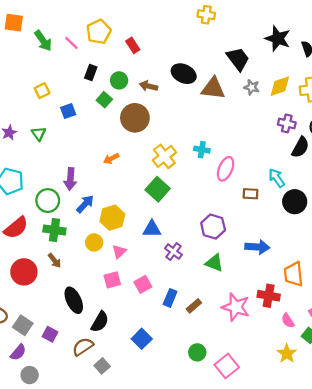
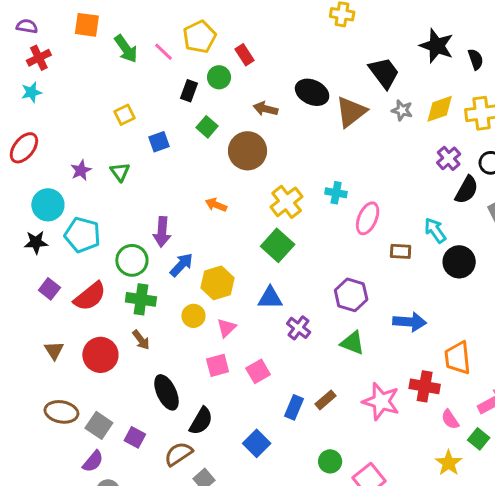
green circle: (119, 80) -> (219, 77), moved
brown triangle: (213, 88) -> (351, 112), turned -45
purple cross: (287, 123) -> (449, 158), turned 36
orange arrow: (111, 159) -> (216, 205), turned 49
blue rectangle: (170, 298) -> (294, 407), moved

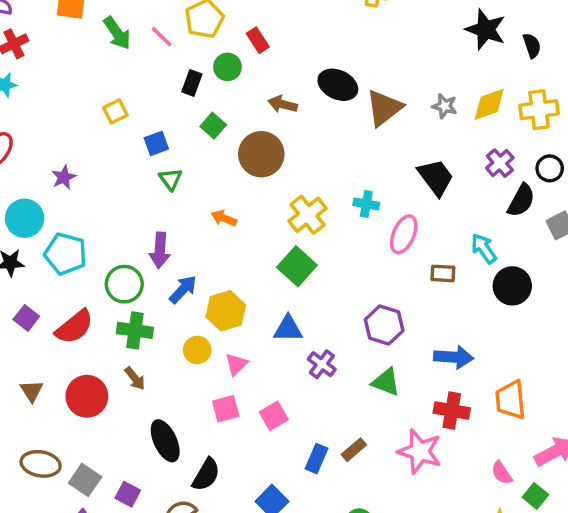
black trapezoid: (384, 73) -> (436, 177), moved
green triangle: (120, 172) -> (171, 179), moved
red cross: (425, 386) -> (452, 410), moved

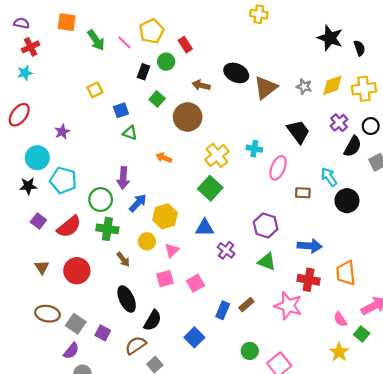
green triangle: (171, 179) -> (130, 133), turned -35
brown arrow: (135, 378) -> (123, 259), moved

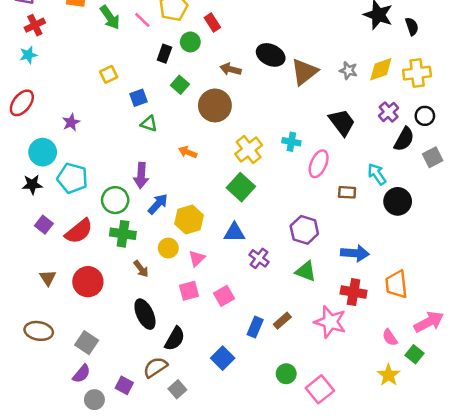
brown ellipse: (47, 314) -> (39, 331), moved
purple square: (103, 333) -> (124, 385), moved

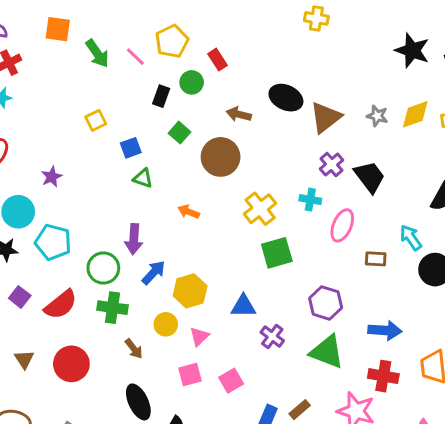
purple cross: (389, 112) -> (332, 165), moved
green square: (241, 187) -> (277, 253), moved, turned 32
green triangle: (306, 271) -> (327, 352), size x1.4

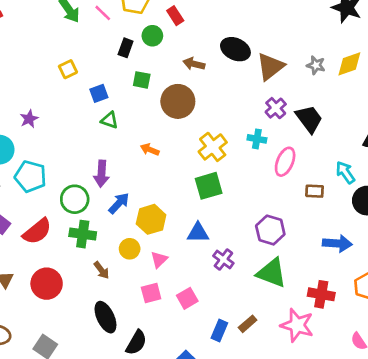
green square: (179, 133) -> (142, 80), turned -30
green square: (277, 253) -> (209, 186), moved
blue arrow: (385, 330) -> (337, 243), moved

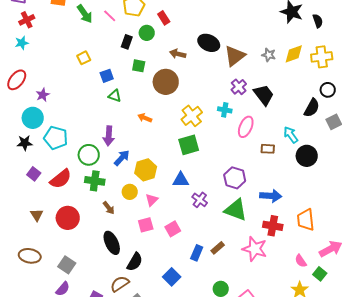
purple star: (29, 119) -> (43, 95), moved
blue arrow: (337, 243) -> (271, 196), moved

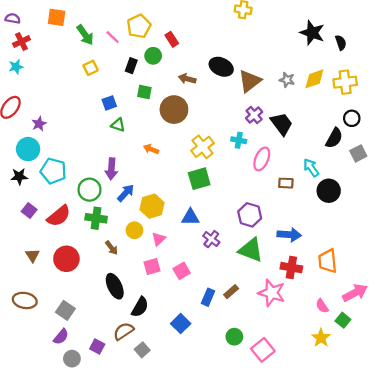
yellow square: (84, 58) -> (91, 68), moved

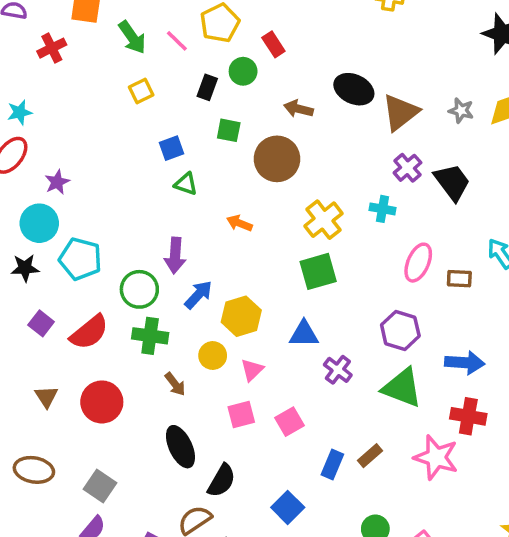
red cross: (21, 42) -> (52, 48), moved
cyan star: (16, 67) -> (20, 112), moved
pink ellipse: (262, 159) -> (418, 263), moved

